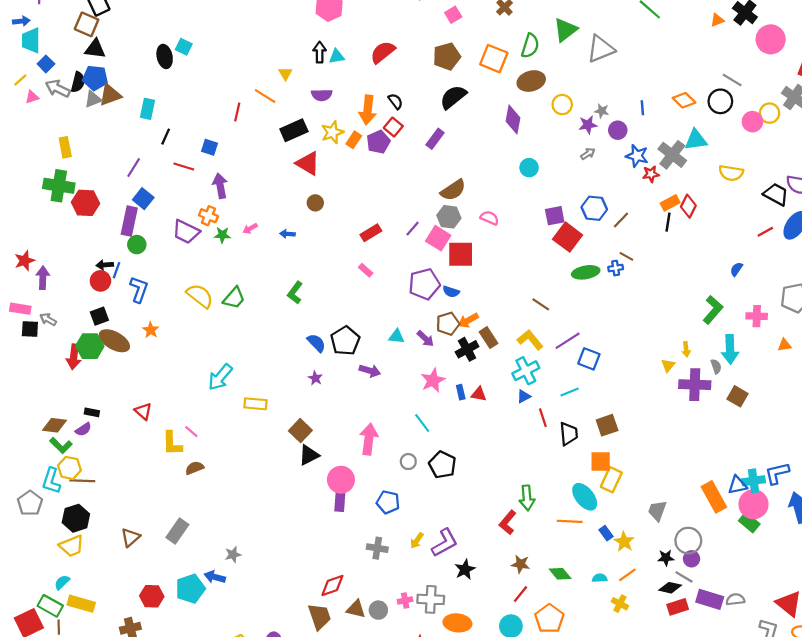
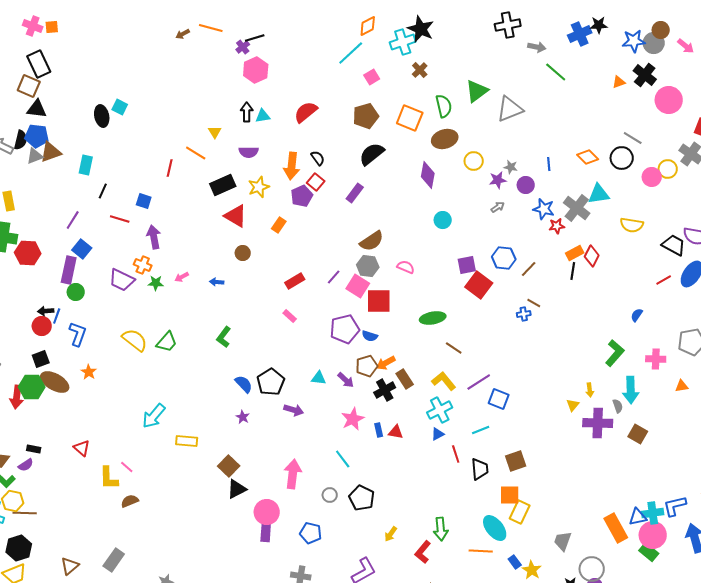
green semicircle: (530, 46) -> (444, 106), turned -30
orange rectangle: (354, 140) -> (279, 225), moved
green ellipse: (586, 272) -> (433, 318), moved
yellow arrow: (417, 541) -> (391, 534), moved

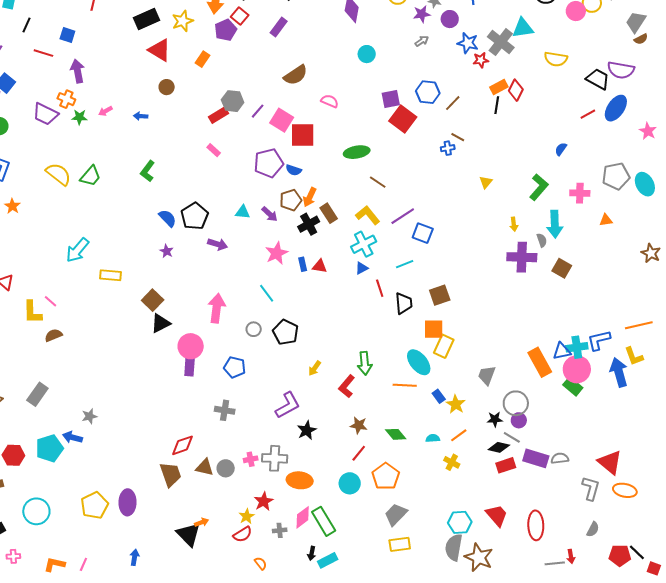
gray hexagon: (368, 266) -> (233, 101), moved
orange arrow: (386, 363) -> (310, 197), turned -36
yellow triangle: (573, 405) -> (486, 182), moved

